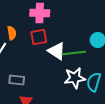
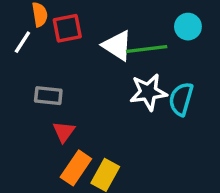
red square: (39, 37) -> (67, 28), moved

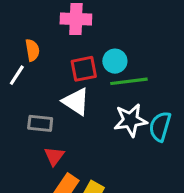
cyan circle: (188, 27) -> (115, 61), moved
red square: (67, 28) -> (84, 69), moved
white triangle: (117, 46) -> (76, 102), moved

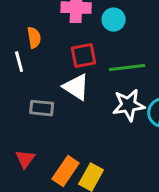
cyan circle: (115, 61) -> (114, 20), moved
white line: (17, 75) -> (19, 62), turned -48
red triangle: (54, 156) -> (25, 159), moved

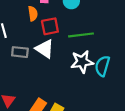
orange semicircle: (34, 38) -> (33, 14), moved
gray rectangle: (42, 108) -> (20, 52), moved

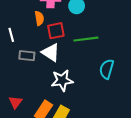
white star: (82, 62) -> (62, 80), moved

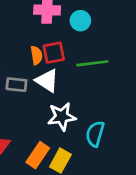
orange semicircle: (39, 18) -> (36, 55), moved
cyan semicircle: (107, 69) -> (95, 134), moved

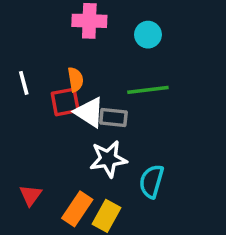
cyan circle: (80, 21) -> (148, 35), moved
red square: (54, 53) -> (65, 102), moved
gray rectangle: (16, 85) -> (113, 117), moved

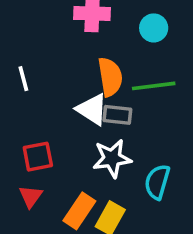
orange semicircle: (75, 79) -> (110, 77), moved, size x1.5
red square: (65, 102) -> (38, 157), moved

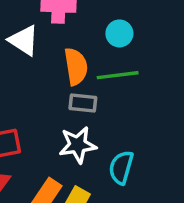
cyan circle: (154, 28) -> (119, 33), moved
white triangle: (92, 109) -> (24, 40), moved

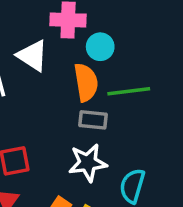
cyan circle: (119, 33) -> (100, 47), moved

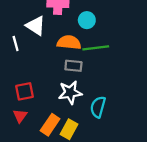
cyan circle: (100, 47) -> (87, 20), moved
orange semicircle: (86, 82) -> (69, 42), turned -75

